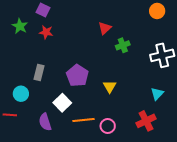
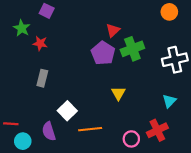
red star: (46, 32) -> (40, 43), moved
green cross: (123, 45) -> (132, 49), size x1.5
purple pentagon: (77, 76) -> (103, 53), moved
cyan circle: (21, 94) -> (23, 141), moved
pink circle: (108, 126) -> (131, 139), moved

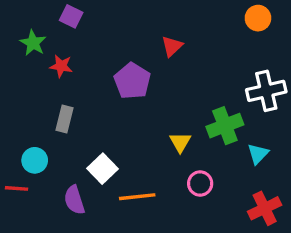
green cross: (132, 49) -> (225, 126), moved
purple pentagon: (103, 53) -> (132, 81), moved
red cross: (157, 130) -> (265, 208), moved
pink circle: (131, 139) -> (200, 183), moved
cyan circle: (23, 141) -> (35, 160), moved

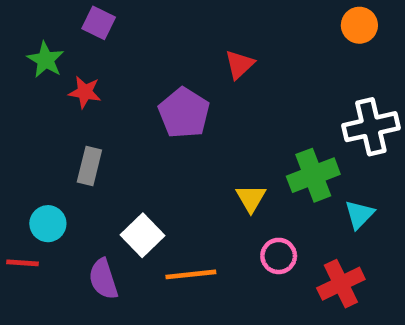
red cross: (265, 208) -> (341, 284), moved

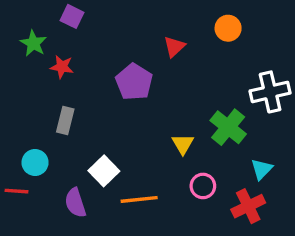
orange circle: (359, 25) -> (228, 28), moved
green cross: (313, 175) -> (228, 127), turned -30
cyan triangle: (359, 214) -> (262, 169), moved

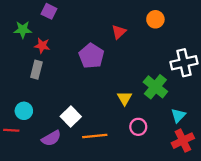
green star: (33, 43) -> (23, 30), turned -30
gray rectangle: (65, 121) -> (36, 70), moved
purple semicircle: (75, 203) -> (51, 138), turned -102
red cross: (248, 206) -> (183, 141), moved

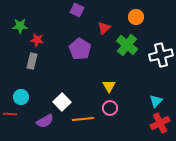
purple square: (49, 11) -> (77, 10), moved
green cross: (155, 87) -> (127, 45), moved
pink circle: (138, 127) -> (110, 108), moved

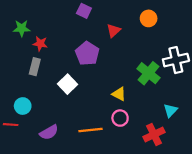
green cross: (127, 45) -> (149, 73), moved
yellow triangle: (109, 86) -> (119, 94), turned -32
white square: (62, 102) -> (68, 84), moved
red cross: (160, 123) -> (154, 134), moved

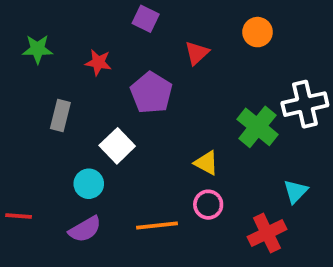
red star: (40, 44) -> (98, 62), moved
cyan circle: (23, 106) -> (89, 184), moved

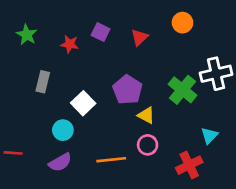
purple square: (146, 19) -> (101, 32), moved
green star: (38, 49) -> (27, 35), turned 30
purple pentagon: (151, 93) -> (127, 90), moved

